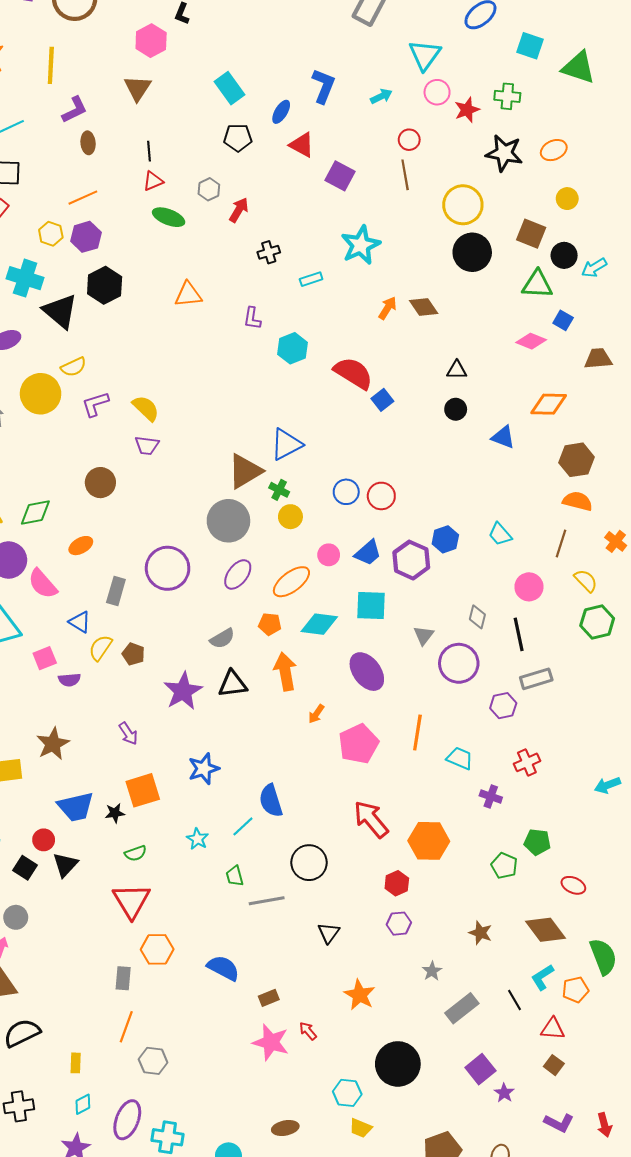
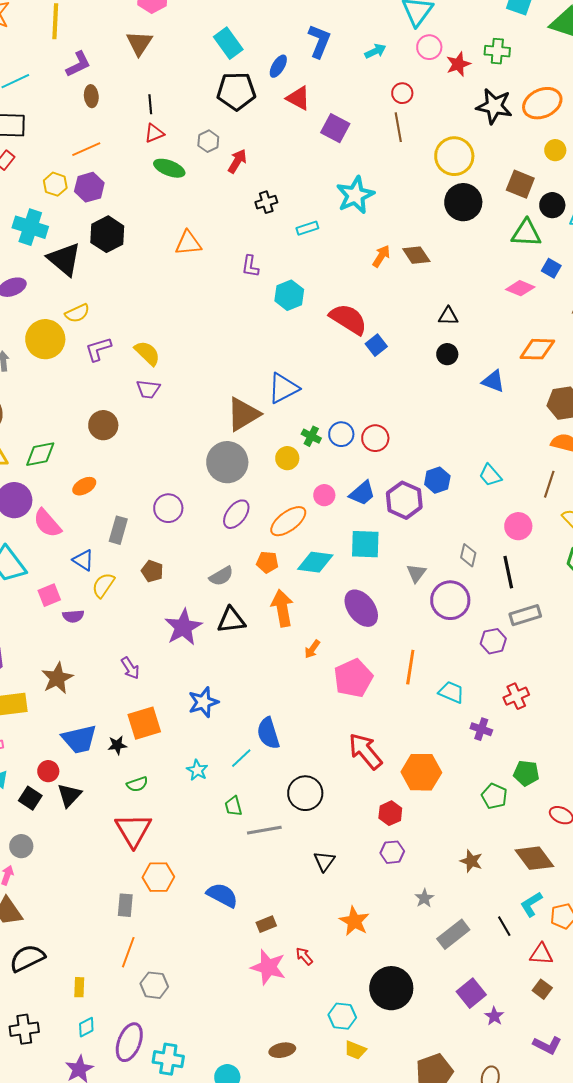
black pentagon: (238, 138) -> (236, 91), size x1.4
orange ellipse: (554, 150) -> (542, 103), size x1.5
green cross: (279, 490) -> (311, 436), moved
purple circle: (168, 568) -> (168, 508), size x0.7
brown pentagon: (133, 654) -> (152, 571), moved

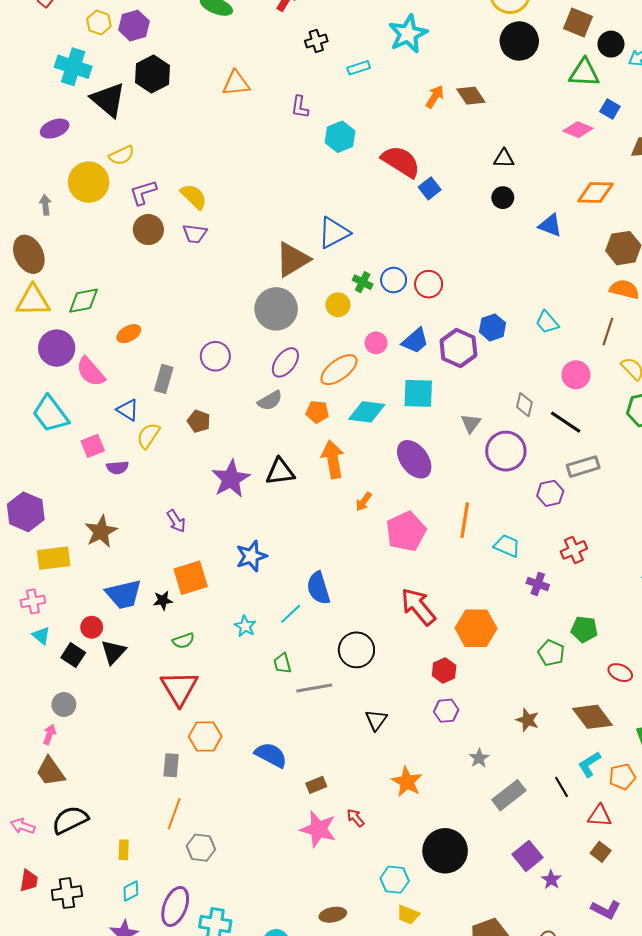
brown circle: (103, 425) -> (148, 230), moved
black line: (508, 572) -> (566, 422), turned -44
gray semicircle: (221, 576) -> (270, 401), moved

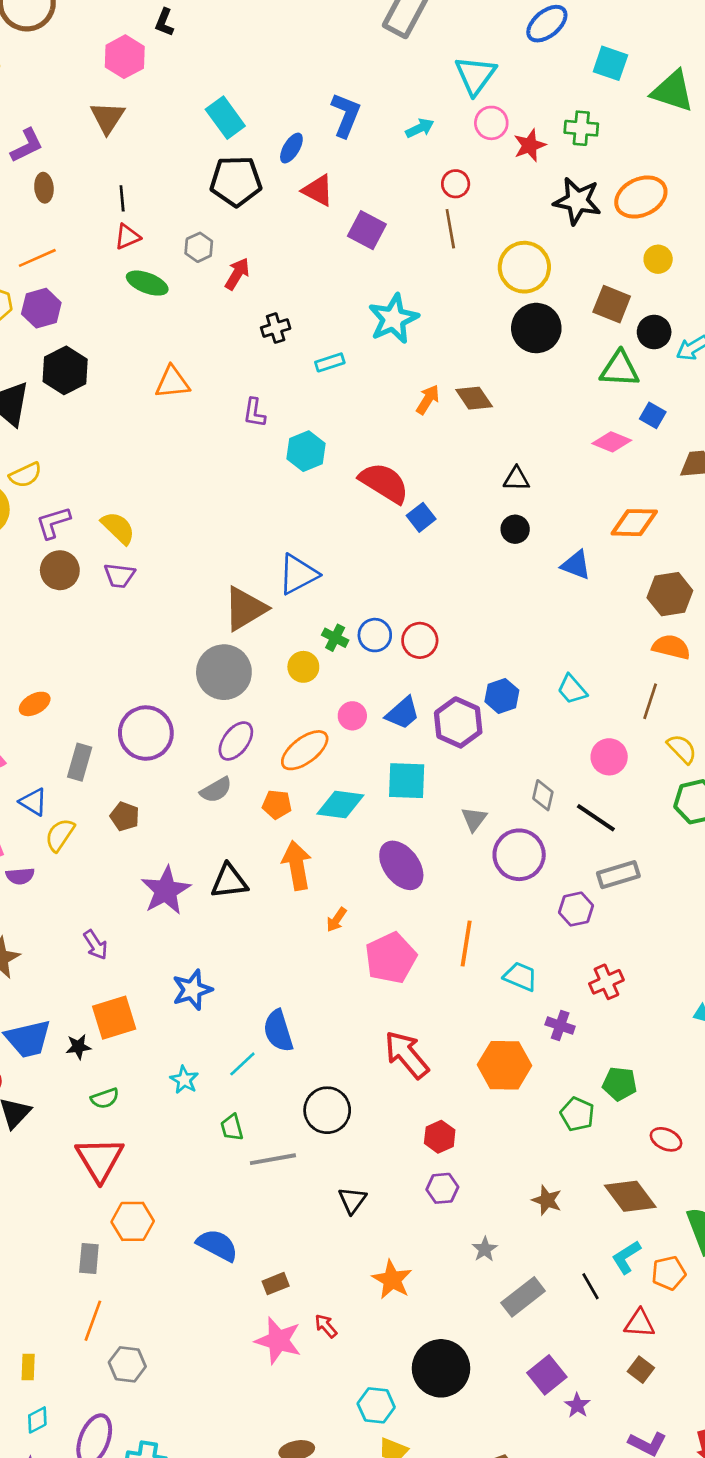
purple circle: (215, 356) -> (146, 733), size x1.4
orange hexagon: (476, 628) -> (505, 1065), moved

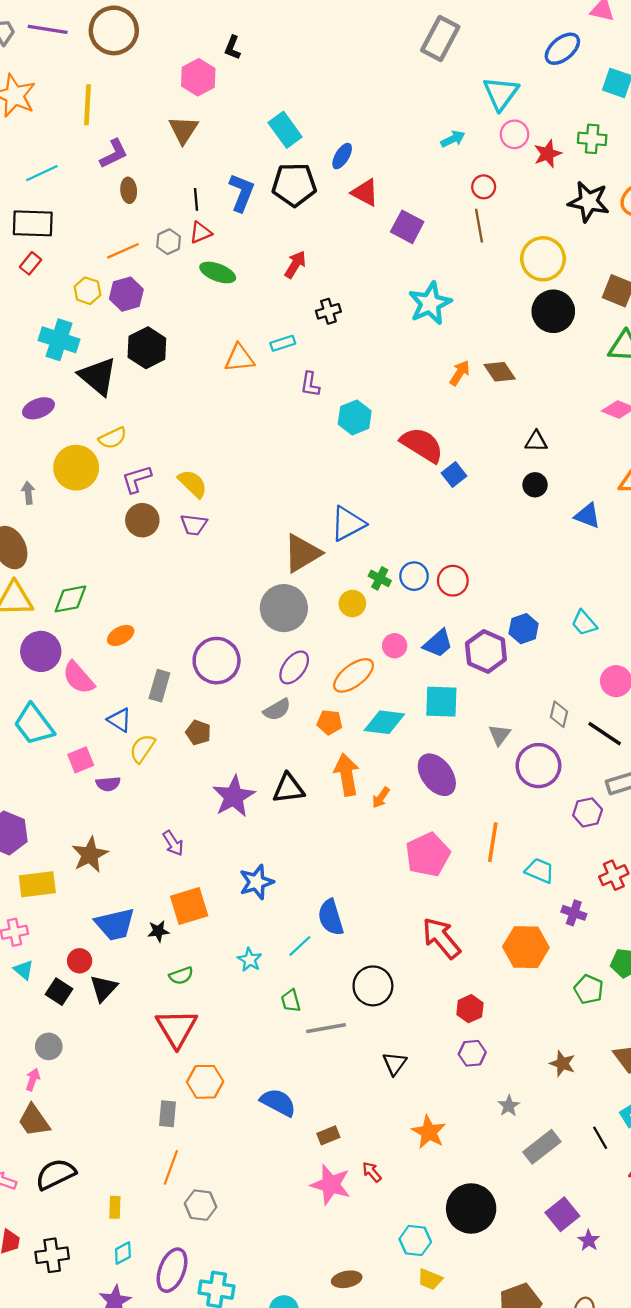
blue L-shape: (346, 115) -> (242, 193), moved
gray hexagon: (199, 247) -> (169, 242), moved
cyan rectangle: (330, 362) -> (283, 343), moved
orange arrow: (336, 920) -> (381, 798), moved

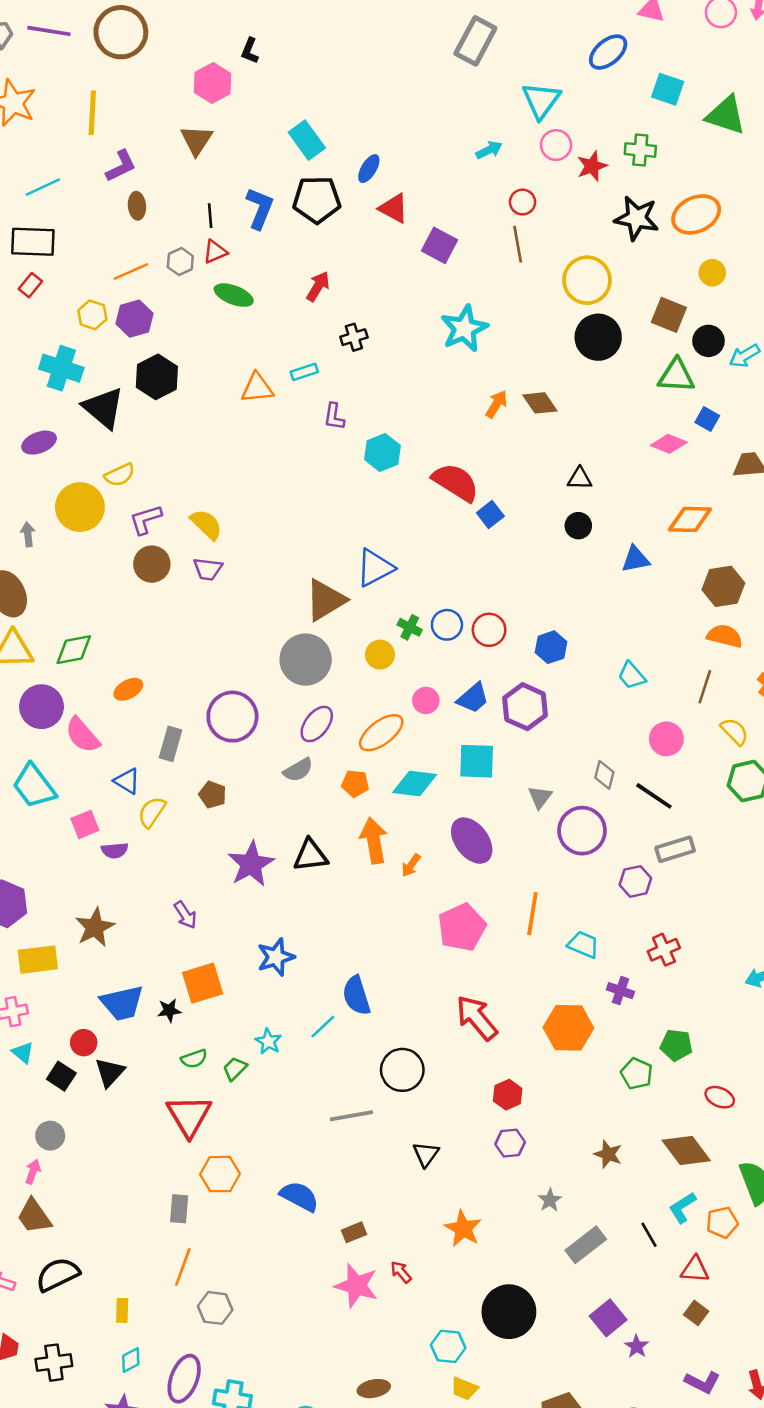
blue triangle: (588, 516) -> (635, 559), turned -32
blue hexagon: (524, 629) -> (551, 647), moved
green trapezoid: (291, 1001) -> (235, 1069), moved, turned 60

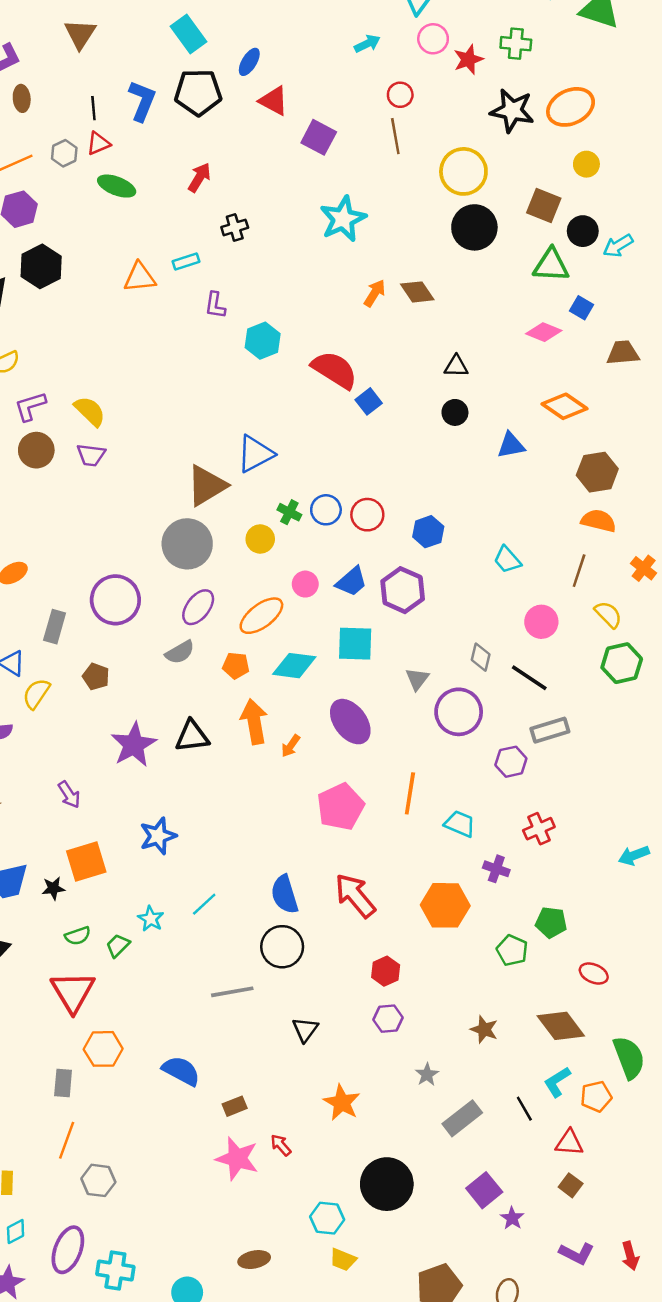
orange diamond: (690, 519) -> (564, 406), turned 33
blue semicircle: (356, 996) -> (285, 894), moved

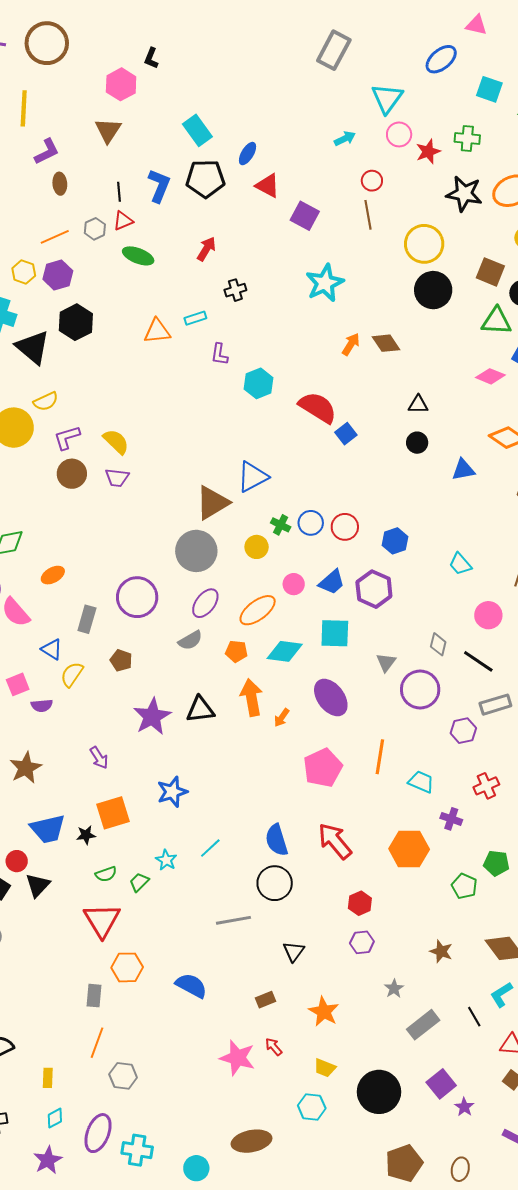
brown rectangle: (235, 1106) -> (266, 1000), moved
black circle: (387, 1184) -> (379, 1092), moved
brown ellipse: (254, 1260) -> (252, 1141), size x1.5
yellow trapezoid: (343, 1260) -> (325, 1068), moved

